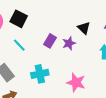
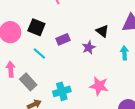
purple rectangle: (50, 41) -> (63, 39), moved, turned 40
cyan cross: (40, 74) -> (62, 91), moved

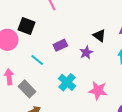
black square: (36, 27) -> (26, 26), moved
cyan cross: (62, 91) -> (67, 82), moved, turned -30

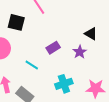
black square: (26, 26) -> (16, 22), moved
cyan cross: (67, 82) -> (64, 84), turned 36

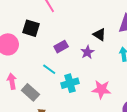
black square: (16, 22) -> (31, 28), moved
cyan line: (32, 65) -> (49, 69), moved

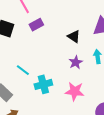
purple rectangle: (61, 47) -> (36, 25), moved
purple star: (87, 52) -> (76, 62), moved

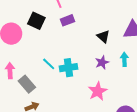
cyan cross: (43, 84) -> (68, 68), moved
pink star: (75, 91) -> (98, 91), turned 30

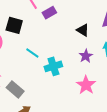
purple rectangle: (68, 20) -> (49, 13), moved
cyan line: (49, 64) -> (32, 53), moved

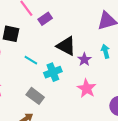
black triangle: (83, 30) -> (66, 46), moved, size x1.5
gray rectangle: (15, 89) -> (35, 96), moved

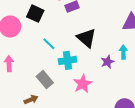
purple star: (84, 59) -> (107, 62), moved
pink star: (87, 88) -> (83, 84), moved

